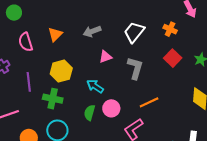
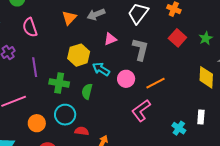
orange triangle: (55, 34) -> (69, 18), moved
yellow hexagon: (61, 71) -> (79, 55), moved
pink circle: (111, 108) -> (126, 79), moved
green semicircle: (89, 113) -> (87, 91), moved

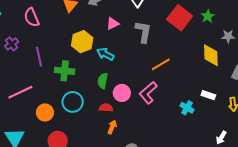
red square: (177, 38) -> (180, 18), size x1.4
pink circle: (126, 79) -> (122, 93), moved
green semicircle: (87, 91) -> (103, 81), moved
white rectangle: (201, 117) -> (208, 95), turned -72
red semicircle: (82, 131) -> (106, 108), moved

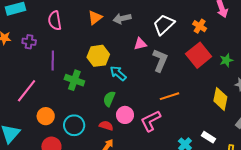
pink triangle: (113, 24) -> (140, 44), moved
purple cross: (12, 44) -> (29, 42), turned 32
pink line: (20, 92) -> (27, 91), turned -40
cyan circle: (73, 102) -> (74, 125), moved

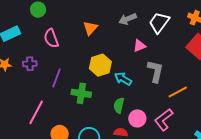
gray arrow: (122, 18) -> (128, 19), moved
gray L-shape: (160, 60) -> (155, 71), moved
purple line: (53, 61) -> (57, 78), turned 30

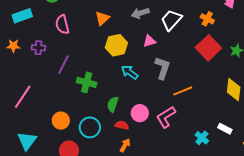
yellow hexagon: (100, 65) -> (116, 45), moved
green semicircle: (119, 105) -> (113, 104), moved
pink line: (36, 112) -> (23, 97), moved

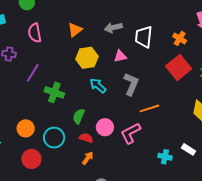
white trapezoid: (171, 20) -> (144, 37), turned -40
cyan cross: (202, 138) -> (165, 157), turned -32

